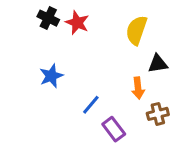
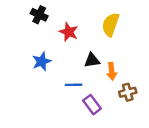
red star: (77, 23) -> (69, 32), moved
black triangle: (158, 64) -> (92, 60), moved
blue line: (91, 105) -> (74, 85), turned 49

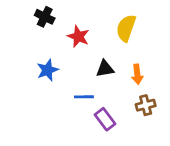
orange arrow: (112, 71) -> (137, 74), moved

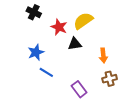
yellow semicircle: (126, 28) -> (83, 21), moved, turned 36
black triangle: (105, 69) -> (75, 44), moved
blue line: (84, 97) -> (46, 72), moved, turned 32

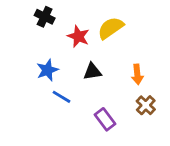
black triangle: (75, 44) -> (92, 72), moved
brown cross: (110, 79) -> (146, 105), turned -32

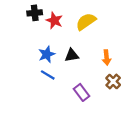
black cross: (45, 17) -> (35, 13), turned -32
red star: (78, 36) -> (54, 20), moved
blue star: (47, 70) -> (47, 54), moved

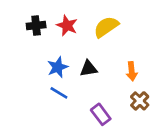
black cross: (35, 13) -> (36, 26), moved

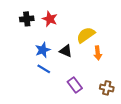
yellow semicircle: (106, 27) -> (86, 35), moved
black triangle: (89, 69) -> (66, 51), turned 32
brown cross: (140, 101) -> (107, 88), moved, turned -32

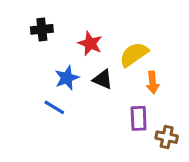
red star: (50, 19) -> (90, 43), moved
blue line: (44, 69) -> (54, 107), moved
purple rectangle: (75, 85) -> (139, 118), moved, turned 35

